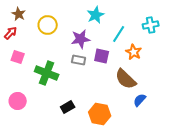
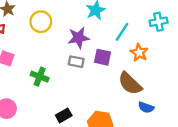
green cross: (47, 73) -> (40, 77), size x0.7
blue semicircle: (140, 100) -> (146, 107), turned -112

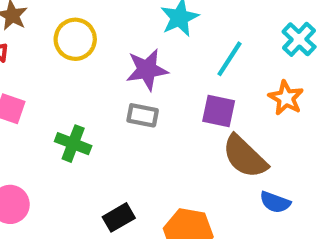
cyan cross: (159, 22) -> (299, 39), turned -36
orange star: (139, 53) -> (286, 98), moved
purple square: (103, 57) -> (219, 111), moved

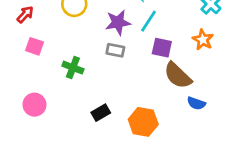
cyan line: (229, 59) -> (148, 21), moved

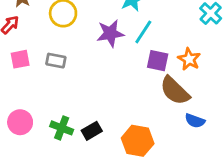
orange star: (203, 40) -> (189, 59), moved
pink square: (34, 46) -> (20, 59), turned -30
gray rectangle: (115, 50) -> (56, 61), moved
green cross: (73, 68) -> (62, 128), moved

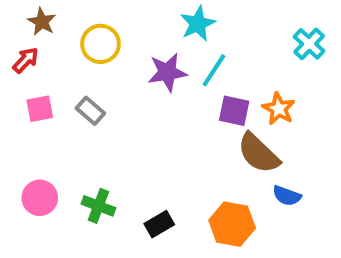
gray rectangle: (56, 61) -> (90, 111), turned 30
black rectangle: (92, 131) -> (159, 224), moved
orange hexagon: (138, 141) -> (232, 224), moved

